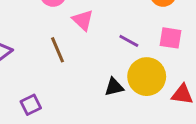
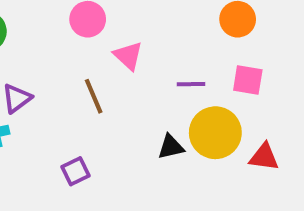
purple line: (129, 41) -> (191, 84), turned -30
purple square: (31, 105) -> (75, 171), moved

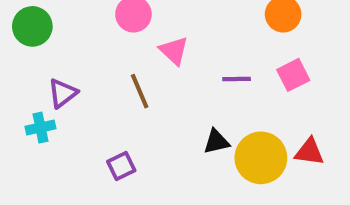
pink square: (248, 80) -> (293, 75), turned -36
yellow circle: (215, 133) -> (261, 158), moved

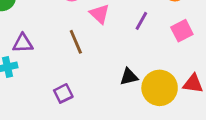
purple line: (237, 79) -> (141, 21), moved, turned -60
purple triangle: (63, 93) -> (23, 43), turned 35

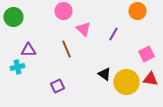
pink square: (182, 31) -> (146, 54), moved
black triangle: (129, 77) -> (104, 74), turned 48

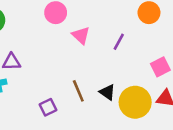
brown line: (66, 49) -> (78, 91), moved

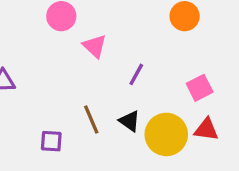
purple line: (119, 42) -> (136, 74), moved
purple square: (48, 107) -> (51, 141), turned 30

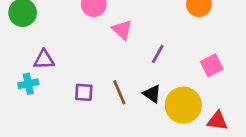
red triangle: (206, 129) -> (217, 121), moved
purple square: (51, 141) -> (84, 92), moved

